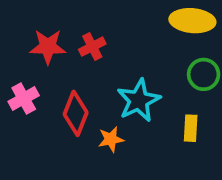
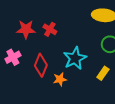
red cross: (92, 47) -> (50, 29), turned -32
yellow rectangle: (191, 128) -> (103, 73), turned 32

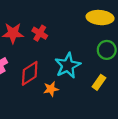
red diamond: (41, 65) -> (30, 73), turned 35

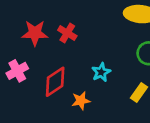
cyan star: (68, 66) -> (101, 72), size x0.6

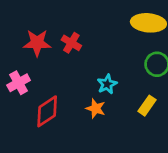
red diamond: (55, 82) -> (47, 111), moved
orange star: (81, 101) -> (96, 108), moved, turned 30

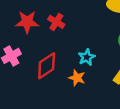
red diamond: (47, 111) -> (47, 66), moved

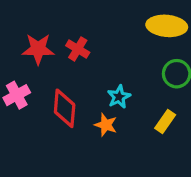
red diamond: (47, 66) -> (65, 108), turned -52

